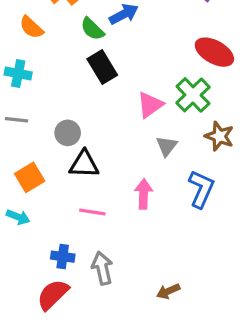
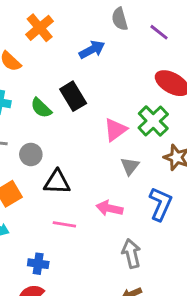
green semicircle: (92, 29) -> (41, 108), moved
gray circle: (68, 133) -> (31, 154), moved
pink arrow: (144, 194) -> (109, 208), turned -80
gray arrow: (102, 268) -> (131, 254), moved

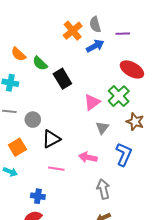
orange cross: (40, 28) -> (73, 31), moved
purple line: (159, 32) -> (123, 34), turned -40
blue arrow: (92, 50) -> (95, 46), moved
green semicircle: (41, 108) -> (40, 63), moved
black triangle: (57, 182) -> (51, 139), turned -30

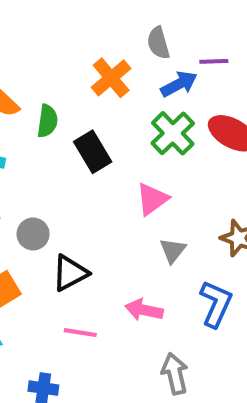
orange cross: (73, 31) -> (111, 78), moved
blue arrow: (95, 46) -> (179, 84), moved
green semicircle: (40, 63) -> (47, 121), turned -126
green cross: (119, 96) -> (173, 133), moved

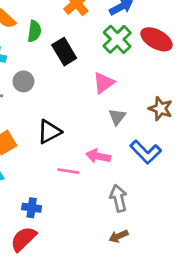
gray circle: (33, 234) -> (23, 81), moved
blue L-shape: (216, 304) -> (146, 152), turned 112
pink line: (80, 333) -> (68, 171), moved

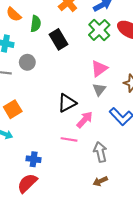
pink triangle: (104, 83) -> (99, 69), moved
black triangle: (49, 132) -> (67, 103), moved
pink arrow: (98, 156) -> (85, 120), turned 120
pink line: (68, 171) -> (69, 139), moved

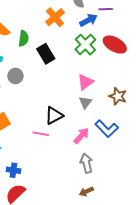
pink arrow: (85, 120) -> (81, 136), moved
pink line: (69, 139) -> (41, 134), moved
blue cross: (34, 159) -> (13, 170), moved

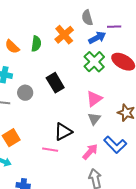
green semicircle: (24, 38) -> (36, 44), moved
black rectangle: (46, 54) -> (55, 83), moved

